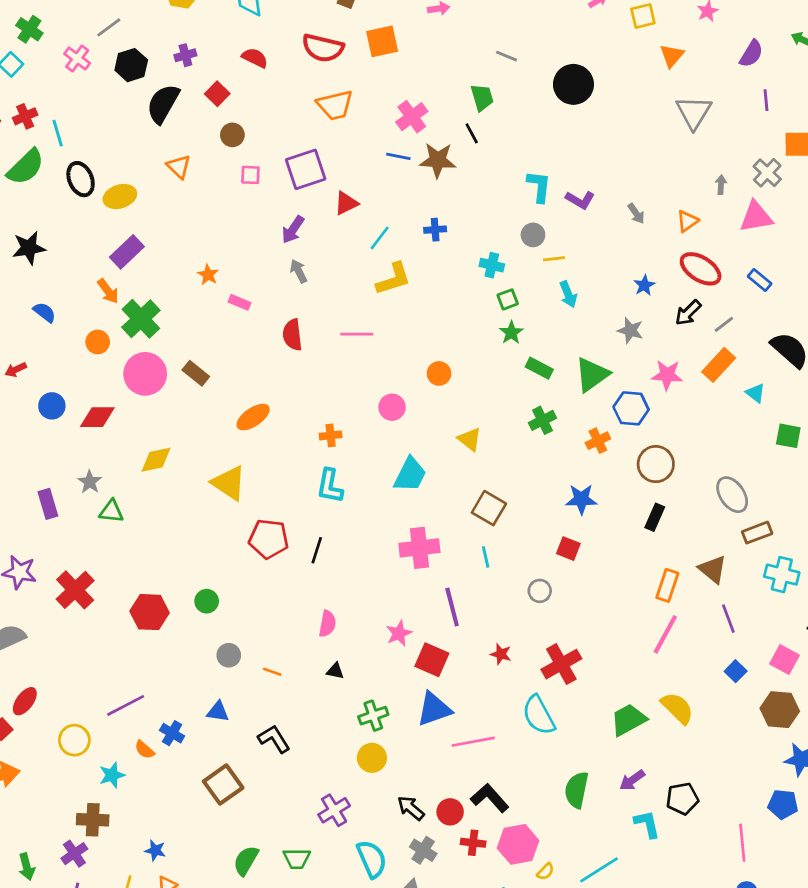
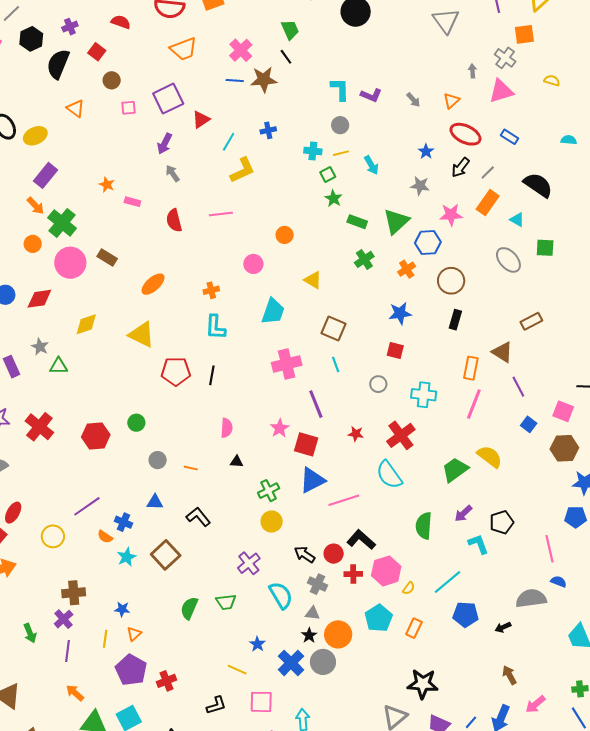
yellow line: (554, 259) -> (341, 153), moved
gray ellipse: (732, 495) -> (508, 260), moved
cyan cross: (782, 575) -> (424, 395), moved
cyan star: (112, 775) -> (127, 557), moved

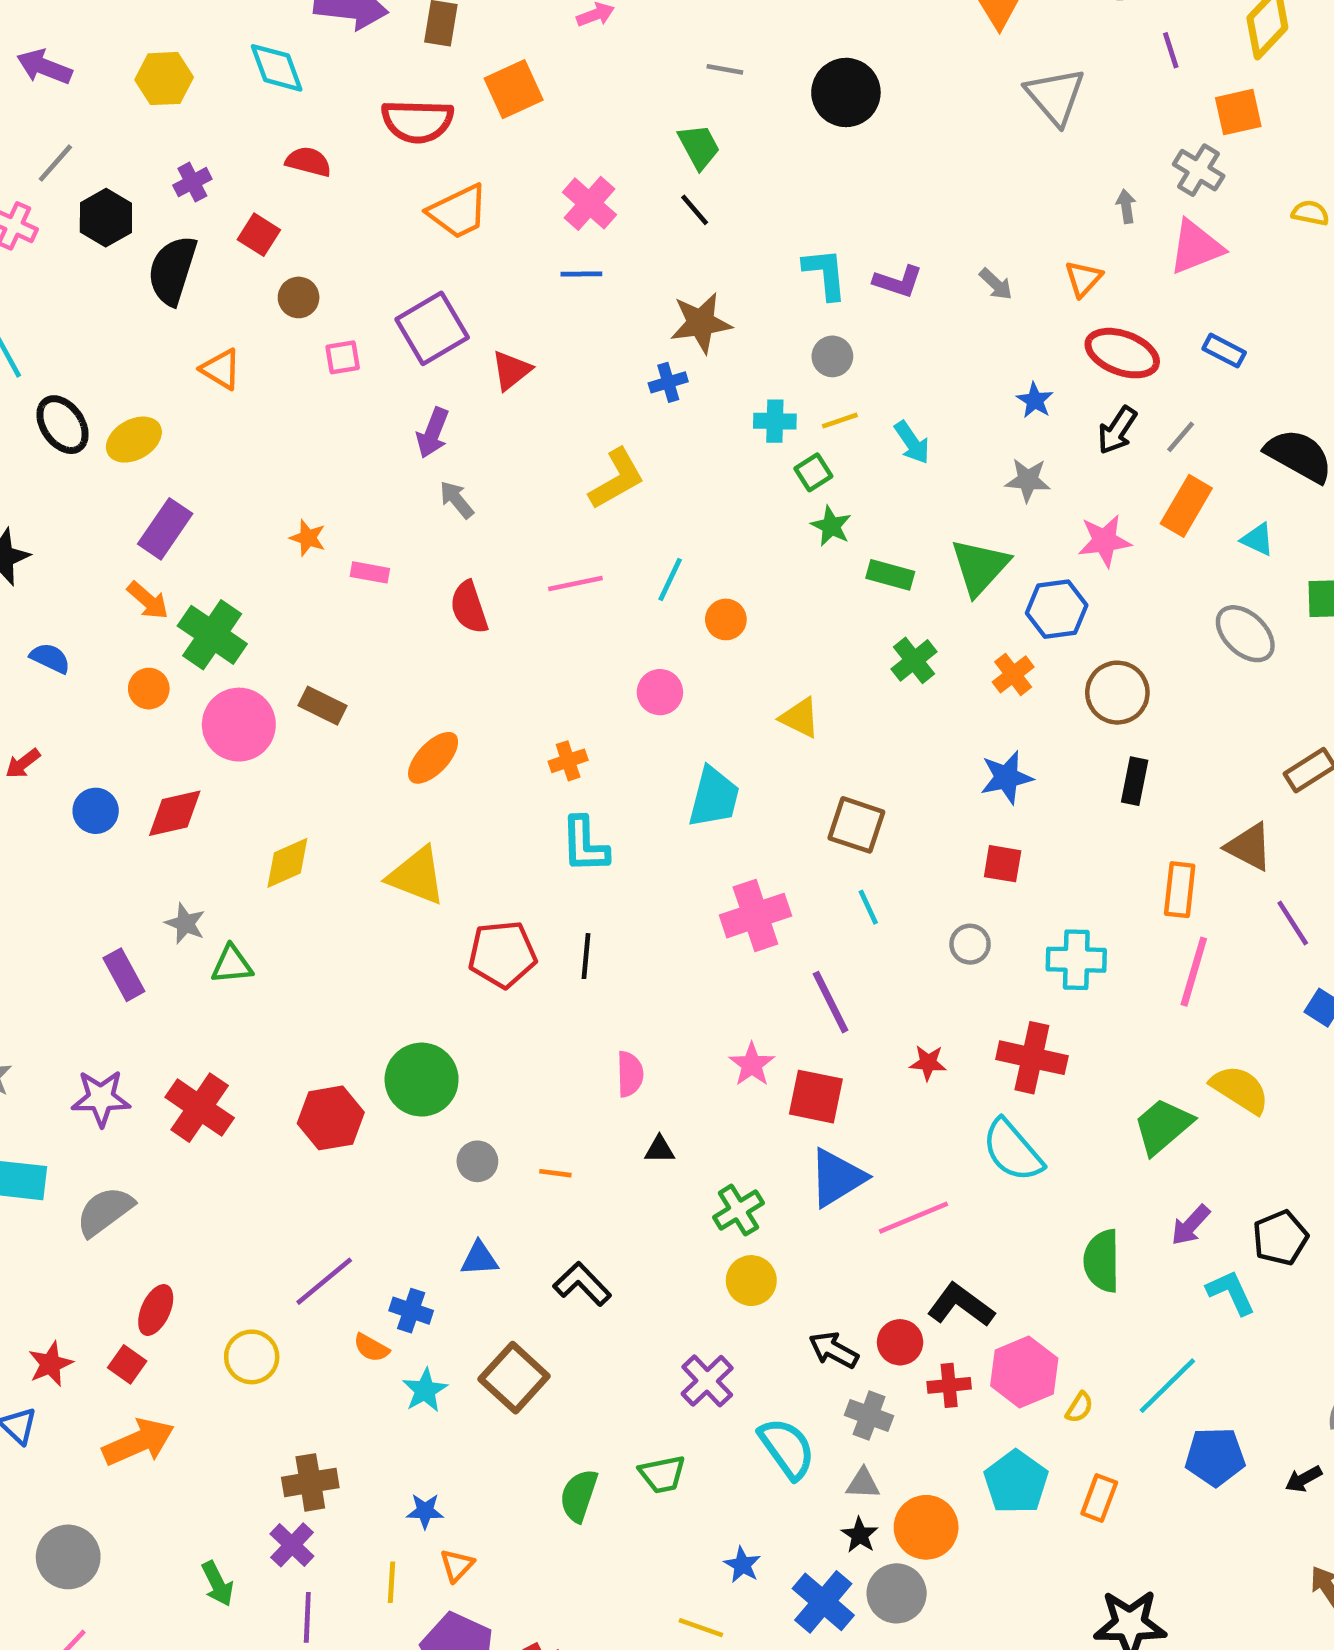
brown star: (264, 80) -> (701, 323), moved
cyan line: (229, 142) -> (670, 579), moved
green circle: (136, 423) -> (422, 1080), size x1.8
red cross: (401, 435) -> (1032, 1058), turned -36

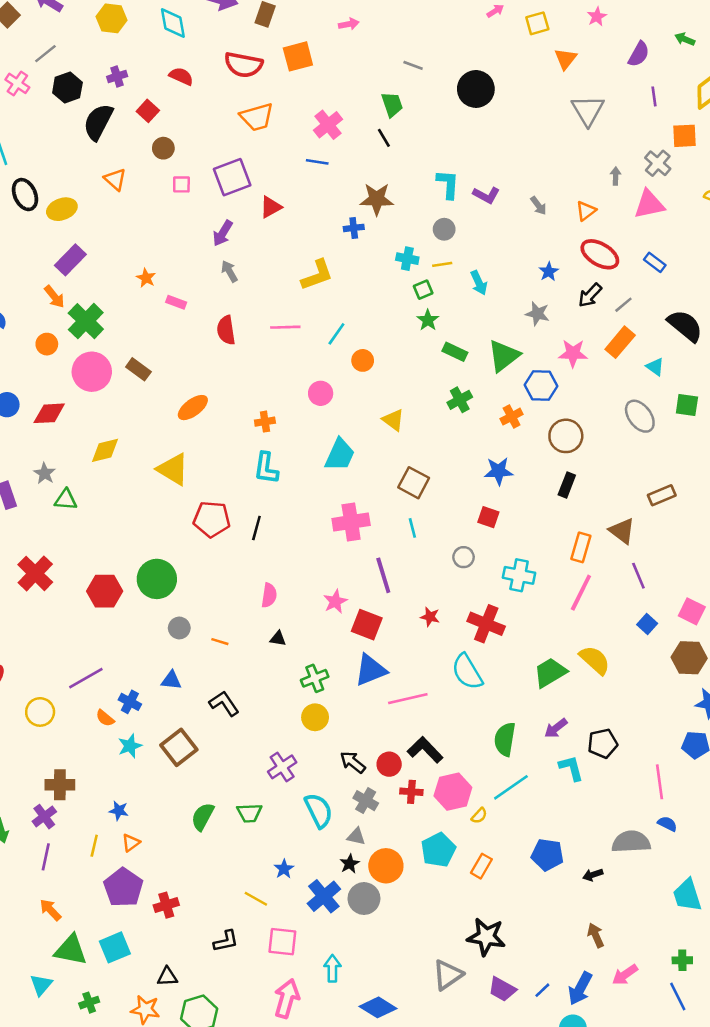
cyan line: (1167, 1386) -> (511, 787), moved

